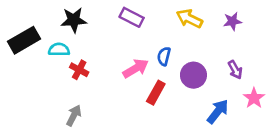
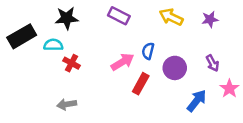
gray arrow: (74, 115) -> (67, 104), turned -126

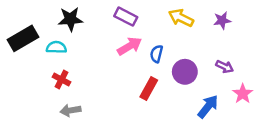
pink arrow: (123, 62) -> (130, 46), moved
red cross: (72, 63) -> (61, 80), moved
purple arrow: (212, 63) -> (225, 67), turned -35

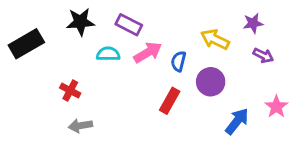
purple rectangle: (126, 17) -> (129, 25), moved
yellow arrow: (181, 18) -> (215, 39), moved
cyan semicircle: (56, 47) -> (108, 54), moved
purple arrow: (225, 67) -> (263, 55), moved

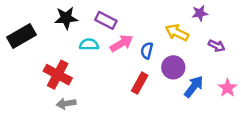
purple star: (253, 23) -> (200, 13), moved
red cross: (70, 91) -> (58, 75), size x1.6
blue arrow: (237, 121) -> (194, 87), moved

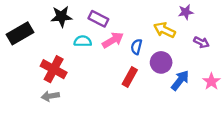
gray arrow: (66, 104) -> (50, 96), moved

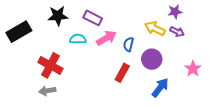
purple arrow: (201, 42) -> (177, 32), moved
blue arrow: (180, 80) -> (160, 88), moved
pink star: (211, 81) -> (193, 69), moved

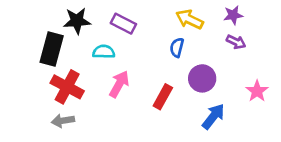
yellow arrow: (155, 28) -> (190, 19), moved
black rectangle: (19, 32) -> (52, 49), moved, turned -45
pink arrow: (106, 38) -> (119, 84), moved, turned -30
blue semicircle: (129, 44) -> (177, 48), moved

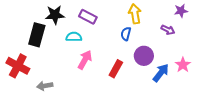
purple star: (233, 15) -> (181, 11), moved
yellow arrow: (190, 19) -> (135, 14), turned 54
red cross: (67, 87) -> (18, 66), moved
blue arrow: (213, 116) -> (161, 73), moved

